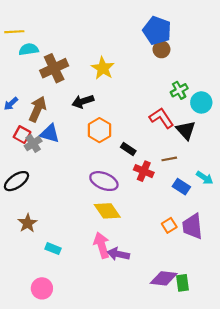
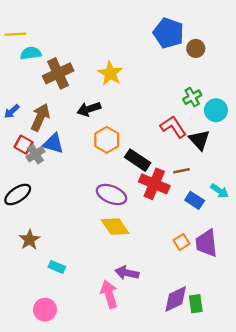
brown circle: (161, 49) -> (196, 48), moved
black rectangle: (128, 149) -> (138, 160), size x1.5
red cross: (144, 171) -> (154, 184), size x1.4
pink arrow: (102, 245) -> (109, 294), moved
purple diamond: (164, 278) -> (176, 299), turned -32

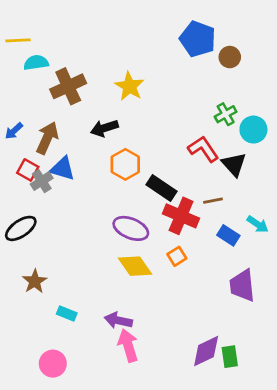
orange square: (182, 242) -> (177, 256), moved
purple arrow: (127, 273) -> (118, 320), moved

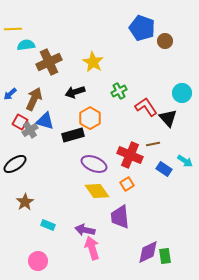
green cross: (226, 114) -> (119, 91), moved
black rectangle: (161, 188) -> (73, 135), moved, turned -50
purple trapezoid: (242, 286) -> (120, 217), moved

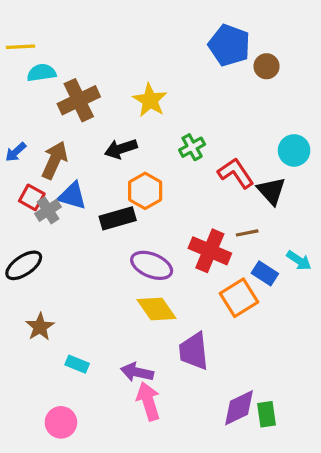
orange square: (127, 184) -> (239, 298), moved, size x1.6

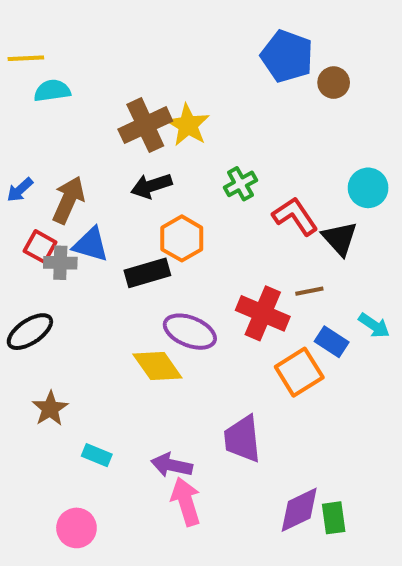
brown cross: (79, 100) -> (145, 125), moved
gray cross: (48, 210) -> (60, 263), turned 35
yellow diamond: (156, 309) -> (157, 366), moved

